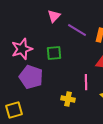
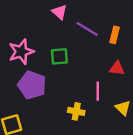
pink triangle: (54, 16) -> (59, 12), turned -32

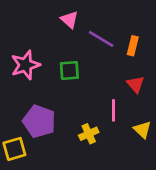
red triangle: (117, 68) -> (135, 84), turned 42
purple pentagon: (32, 85) -> (39, 121), moved
yellow cross: (76, 111) -> (89, 134), turned -35

